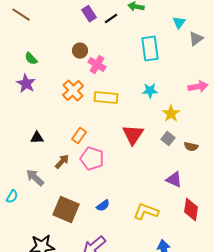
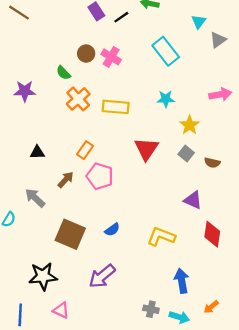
cyan rectangle: (150, 49) -> (166, 51), turned -30
green semicircle: (31, 59) -> (63, 73), moved
pink cross: (97, 65) -> (111, 57), moved
purple star: (26, 84) -> (25, 91), turned -30

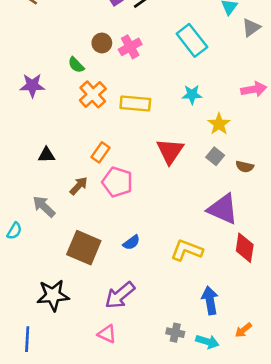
pink cross: (111, 57) -> (130, 47), turned 30
purple triangle: (193, 200) -> (223, 209), size x1.5
pink triangle: (61, 310) -> (107, 334), moved

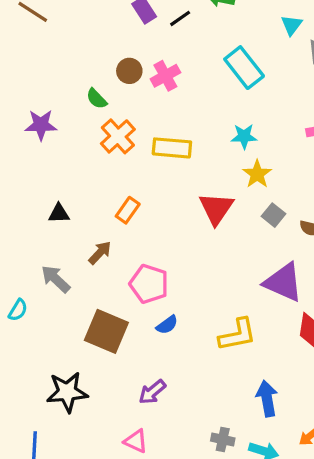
yellow star: (219, 124) -> (257, 174), moved
pink pentagon: (117, 182) -> (149, 284), moved
yellow L-shape: (187, 250) -> (237, 335), turned 148
purple arrow: (120, 295) -> (152, 392), size x0.7

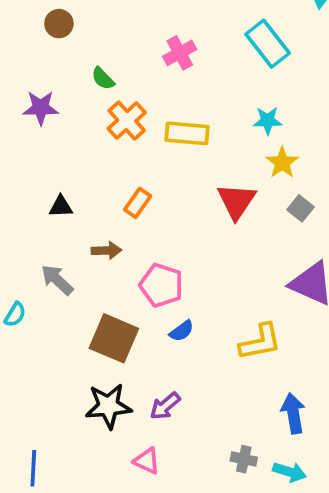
brown circle: (129, 71) -> (59, 24), moved
brown arrow: (100, 253) -> (107, 250), turned 45
black star: (67, 392) -> (108, 406), moved

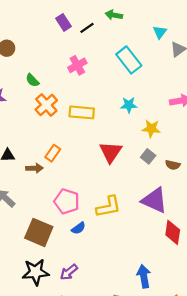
yellow star: (282, 163) -> (151, 129), moved, turned -30
brown arrow: (107, 250) -> (35, 168), moved
yellow L-shape: (260, 342) -> (108, 207), moved

